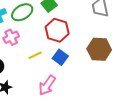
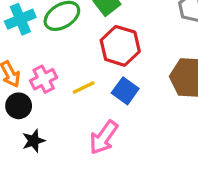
pink cross: (11, 37) -> (44, 79), moved

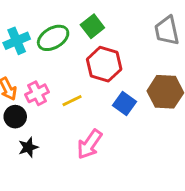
blue square: (125, 91) -> (125, 104), moved

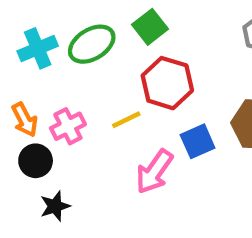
yellow line: (72, 101) -> (126, 120), moved
blue square: (125, 104) -> (198, 141), turned 30
pink arrow: (90, 144) -> (154, 172), moved

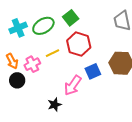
yellow line: (126, 120) -> (52, 53), moved
black star: (55, 206) -> (54, 105), moved

